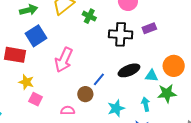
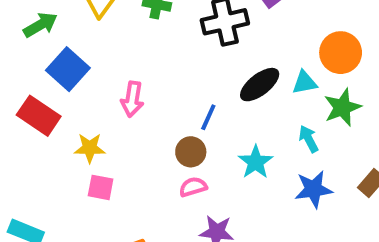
red rectangle: (15, 55) -> (39, 116), turned 40
pink arrow: (64, 60) -> (132, 99), size x0.7
yellow star: (26, 82) -> (90, 148), moved
pink semicircle: (68, 110) -> (193, 187), moved

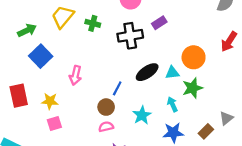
red rectangle: (39, 116) -> (19, 96), moved, turned 40
pink square: (101, 187) -> (54, 123), turned -32

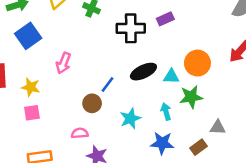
gray triangle: (226, 118) -> (218, 127), moved, turned 32
pink semicircle: (106, 127) -> (80, 133), moved

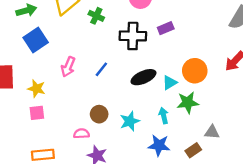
cyan triangle: (171, 76) -> (170, 83), turned -35
blue line: (108, 85) -> (101, 69), moved
brown circle: (92, 103) -> (99, 114), moved

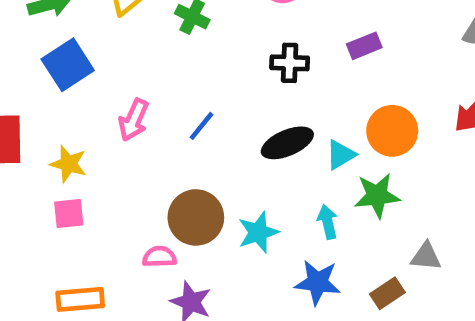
purple rectangle: (166, 28) -> (364, 46), moved
black cross: (133, 36) -> (290, 63), moved, size x0.7
brown circle: (99, 114) -> (196, 217), size x1.5

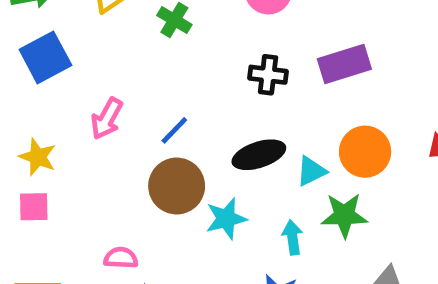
purple rectangle: (364, 46) -> (344, 64), size x1.5
brown circle: (196, 217) -> (177, 186), moved
cyan star: (258, 232) -> (226, 219), moved

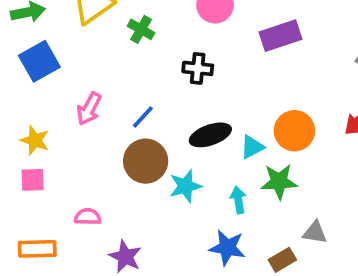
purple rectangle: (344, 64) -> (281, 36), moved
black cross: (268, 75) -> (198, 68), moved
pink semicircle: (121, 258) -> (88, 217), moved

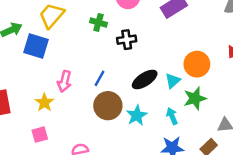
green cross: (141, 29) -> (98, 23), moved
blue square: (39, 61) -> (36, 46), moved, turned -30
yellow star: (35, 140) -> (44, 103), moved, turned 30

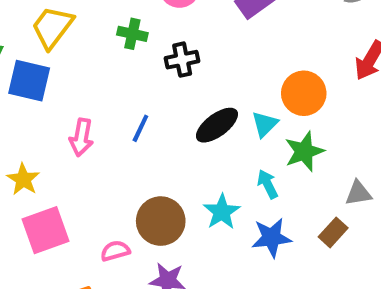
yellow star: (44, 103) -> (23, 179), moved
brown circle: (108, 106) -> (161, 221), moved
cyan star: (137, 115) -> (222, 212), moved
pink square: (40, 135) -> (45, 230), size x1.6

